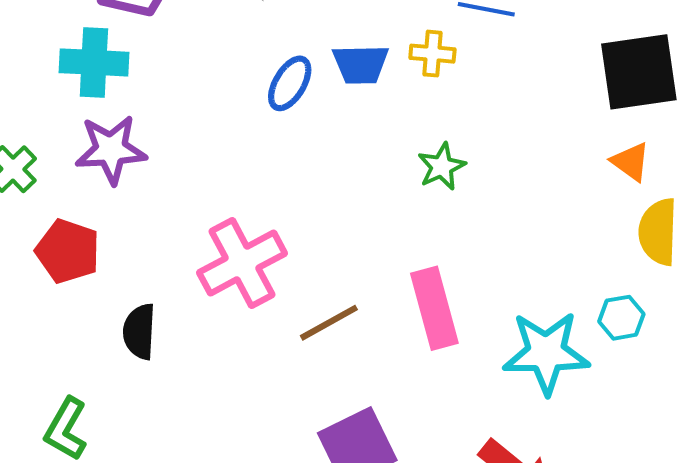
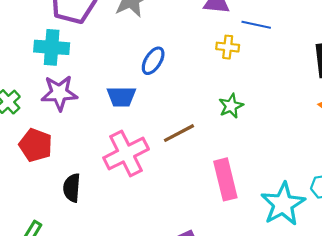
blue trapezoid: (361, 64) -> (121, 97), moved
brown line: (329, 323) -> (179, 133), moved
cyan star: (546, 353) -> (283, 204), turned -30

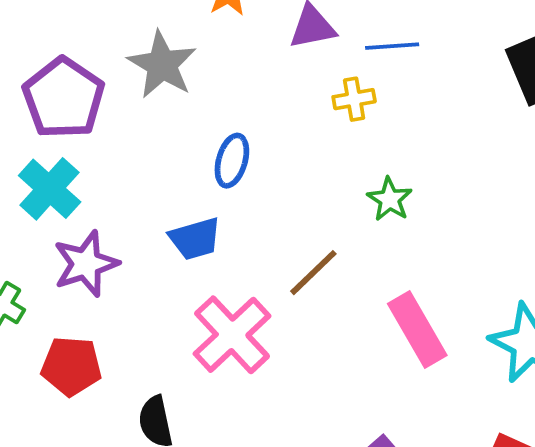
cyan cross: (52, 47) -> (50, 189), turned -36

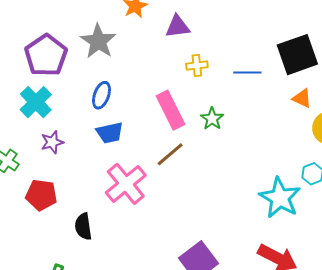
blue line: (392, 46) -> (247, 73), moved
blue ellipse: (232, 161) -> (101, 95), moved
purple star: (86, 264) -> (52, 142), size x0.7
pink rectangle: (417, 329) -> (170, 110), moved

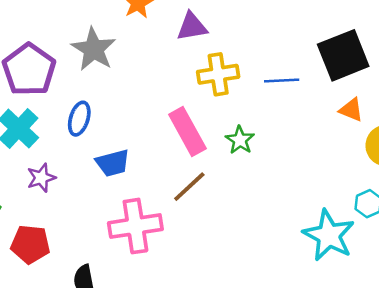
yellow cross: (197, 65) -> (218, 74), size x1.5
blue ellipse: (101, 95) -> (79, 119), moved
pink cross: (126, 184) -> (135, 226), turned 33

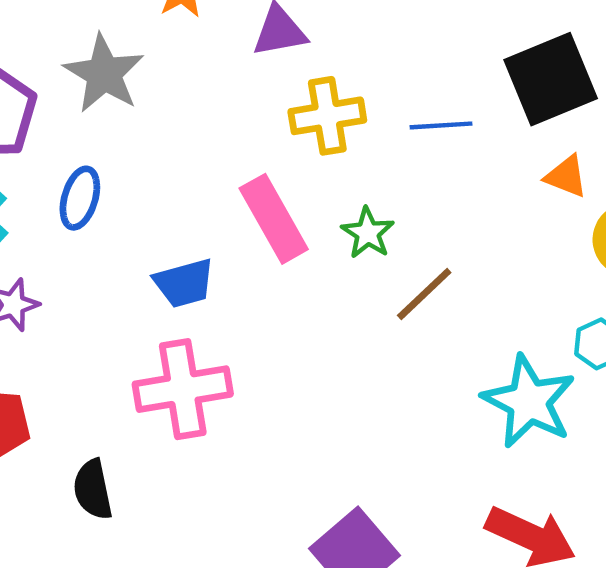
blue trapezoid: (113, 163) -> (184, 283), moved
brown line: (189, 187) -> (424, 294), moved

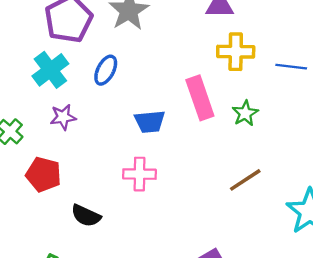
brown line: (424, 294) -> (245, 180), moved
pink cross: (183, 389) -> (139, 174), size x0.7
black semicircle: (93, 489) -> (86, 216), turned -64

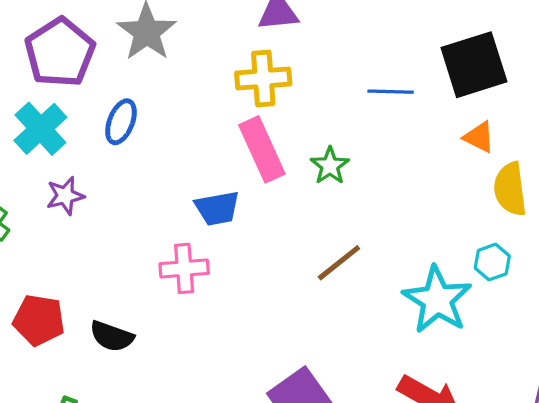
yellow cross: (236, 52) -> (263, 78), moved
blue trapezoid: (150, 122) -> (217, 208), moved
red pentagon: (43, 174) -> (39, 320), moved

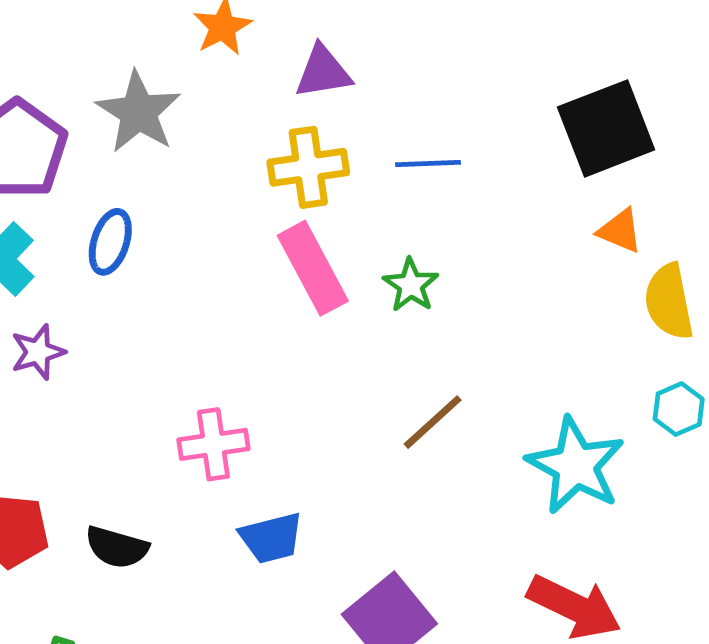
blue line: (391, 92) -> (428, 163), moved
blue trapezoid: (217, 208) -> (271, 538), moved
cyan hexagon: (492, 262) -> (679, 409), moved

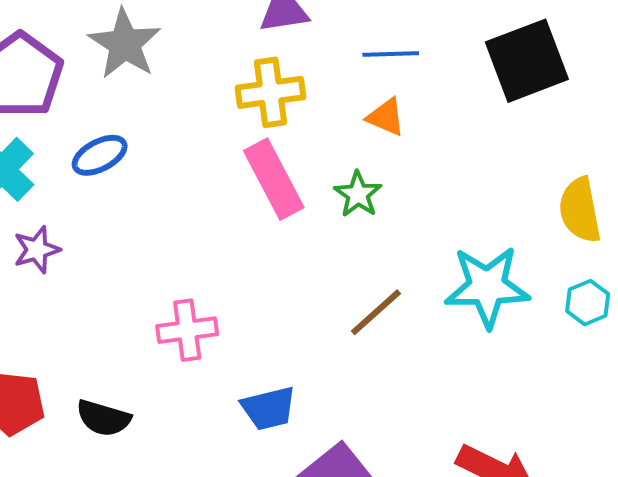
blue line: (428, 163) -> (391, 54), moved
orange triangle: (620, 231) -> (386, 117), moved
blue ellipse: (110, 242) -> (100, 155), turned 44
cyan star: (576, 466) -> (487, 287), moved, turned -30
blue trapezoid: (271, 538) -> (269, 408), moved

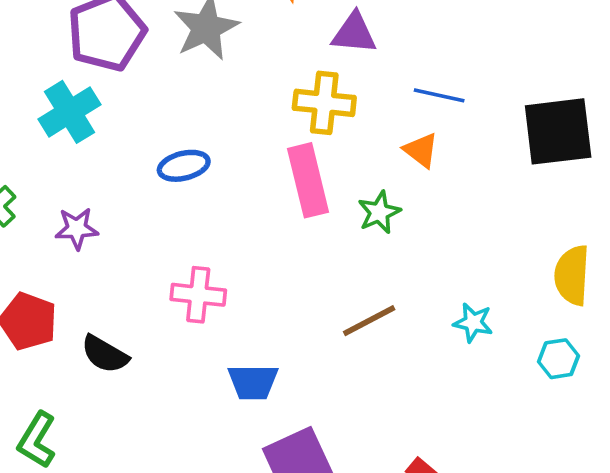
blue ellipse: (100, 155) -> (184, 166), moved
purple star: (37, 250) -> (77, 229), moved
cyan star: (487, 287) -> (473, 323), size x0.5

